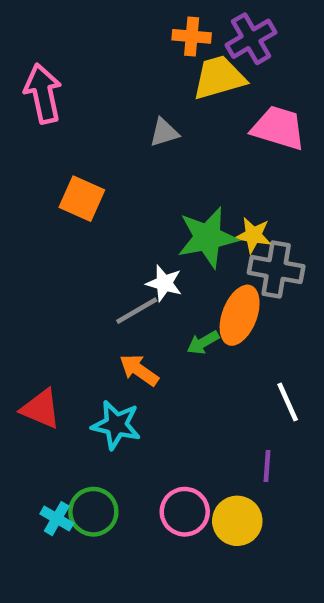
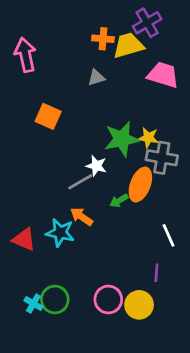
orange cross: (192, 36) -> (103, 39), moved
cyan star: (116, 425) -> (60, 233), moved

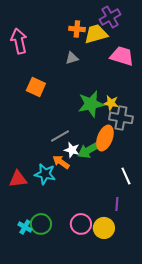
white star: (96, 166) -> (72, 150), moved
green arrow: (119, 201) -> (89, 150), size x1.6
red triangle: (24, 239) -> (18, 179), turned -30

